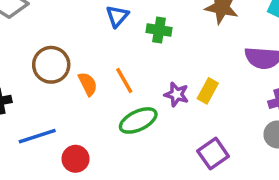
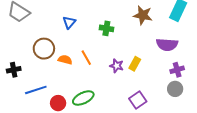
blue triangle: (117, 16) -> (69, 22), moved
orange semicircle: (88, 84) -> (65, 60), turned -48
green ellipse: (138, 120) -> (83, 98), moved

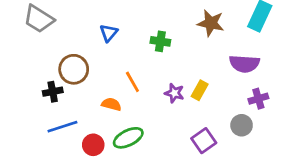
orange semicircle: (65, 60) -> (111, 104), moved
black cross: (14, 70) -> (53, 92), moved
gray circle: (175, 89) -> (242, 125), moved

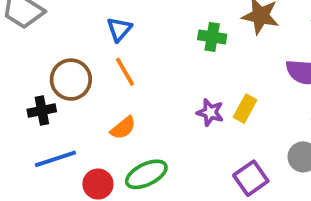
green cross: (160, 41) -> (212, 37), moved
orange line: (132, 82) -> (125, 72), moved
orange semicircle: (111, 104) -> (123, 128), turned 126

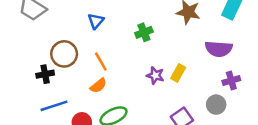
green cross: (212, 37) -> (144, 32), moved, turned -30
orange line: (125, 72) -> (101, 61), moved

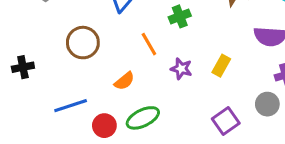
orange line: (101, 61) -> (149, 44), moved
black cross: (45, 74) -> (23, 67), moved
purple star: (155, 75) -> (181, 69), moved

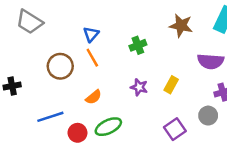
orange line: (149, 44) -> (92, 58), moved

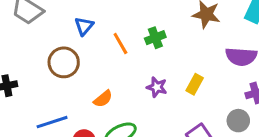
blue triangle: (91, 34) -> (84, 26), moved
orange line: (92, 58) -> (120, 44), moved

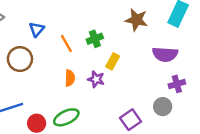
yellow rectangle: (195, 84) -> (113, 61), moved
orange semicircle: (103, 99) -> (70, 78), moved, turned -49

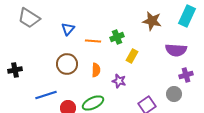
orange line: (66, 44) -> (93, 41), turned -56
brown circle: (20, 59) -> (67, 64), moved
purple star: (96, 79) -> (119, 81), moved

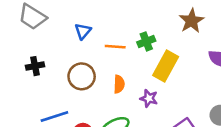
brown star: (152, 21) -> (192, 21), turned 30
yellow rectangle: (132, 56) -> (166, 66), size x1.6
black cross: (15, 70) -> (35, 66), moved

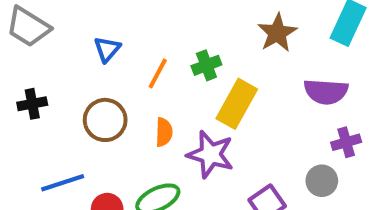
orange line: (115, 47) -> (158, 73), turned -66
purple star: (149, 98) -> (210, 154), size x1.6

